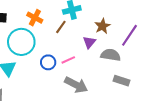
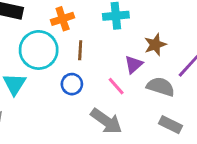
orange cross: (35, 18) -> (63, 19), turned 35
brown line: (61, 27) -> (80, 50), moved, turned -40
pink line: (68, 60) -> (116, 86), moved, turned 64

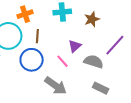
brown star: (155, 45) -> (92, 19), moved
blue circle: (72, 84) -> (32, 60), size x1.5

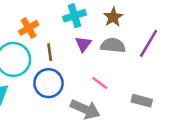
purple triangle: (75, 46) -> (83, 44), moved
pink line: (63, 61) -> (100, 83), moved
gray semicircle: (94, 62) -> (113, 45), moved

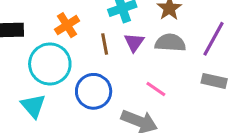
brown line: (50, 52) -> (105, 44), moved
gray rectangle: (142, 101) -> (214, 81), moved

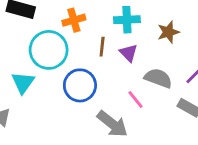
purple triangle: (134, 42) -> (128, 53), turned -36
gray semicircle: (170, 43) -> (158, 78), moved

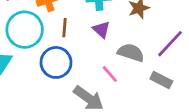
brown line: (102, 47) -> (65, 28), moved

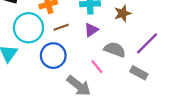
brown line: (65, 28) -> (61, 27), turned 64
purple triangle: (101, 29) -> (91, 30), turned 40

